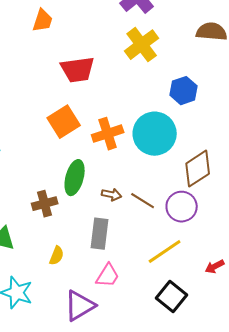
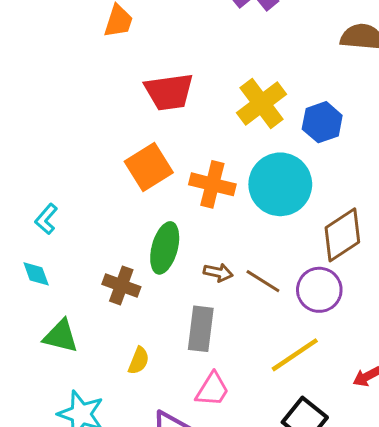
yellow cross: (142, 45) -> (261, 103), moved
orange cross: (108, 134) -> (212, 184), turned 32
brown cross: (45, 204) -> (121, 285), turned 35

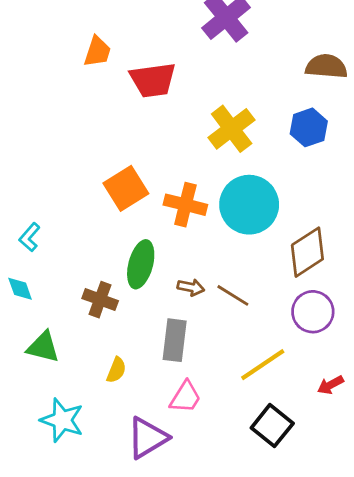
red trapezoid: (169, 92) -> (153, 80), moved
blue hexagon: (322, 122) -> (309, 127), moved
purple circle: (319, 290) -> (313, 312), moved

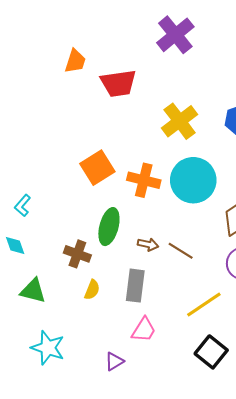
yellow semicircle: (116, 370) -> (92, 290), moved
purple triangle: (147, 438) -> (114, 361), size x0.6

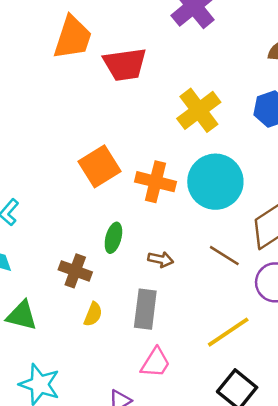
orange trapezoid: (75, 61) -> (73, 38), size x1.5
green ellipse: (109, 227) -> (113, 238), size x0.7
brown line: (181, 251) -> (224, 256), moved

